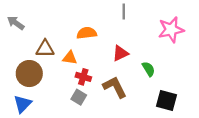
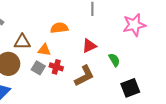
brown L-shape: (115, 87) -> (84, 76), turned 90
gray square: (79, 97) -> (38, 68), moved
black square: (167, 101) -> (130, 88), turned -36

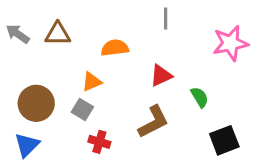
brown triangle: (22, 42) -> (58, 34), moved
orange triangle: (44, 50) -> (92, 82), turned -32
red cross: (56, 67) -> (99, 142), moved

